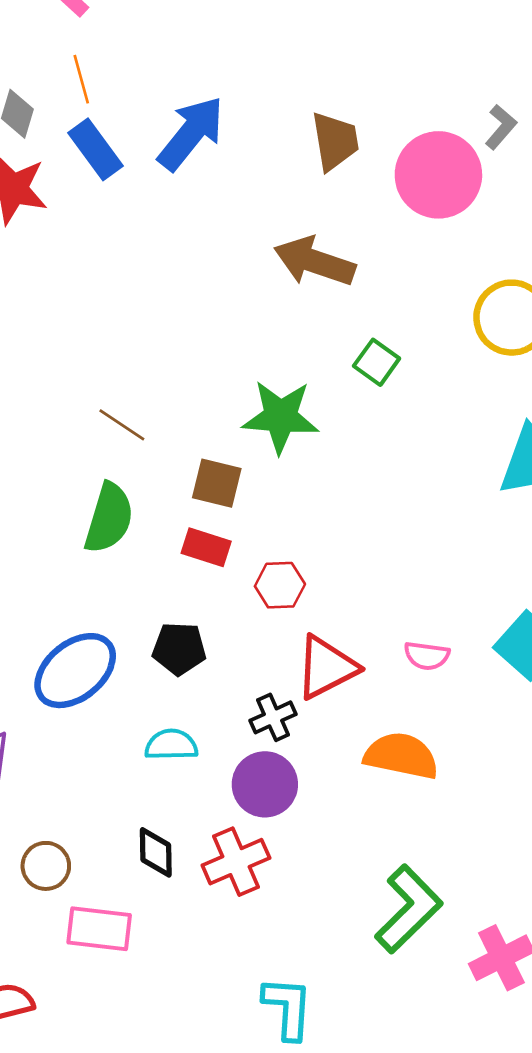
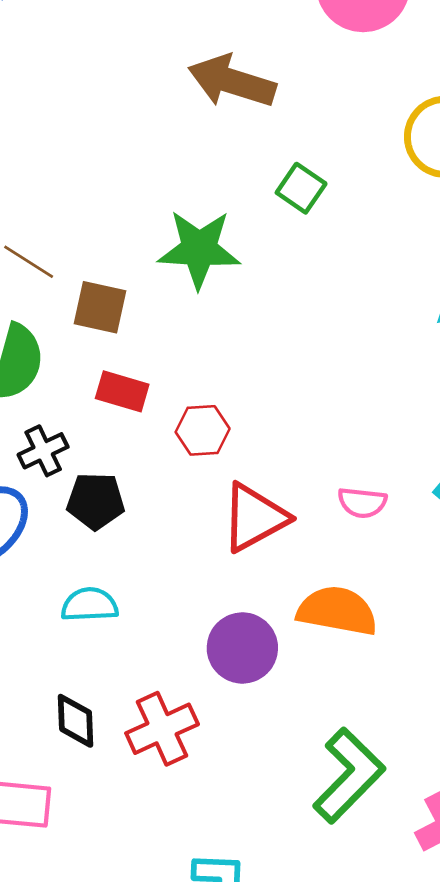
brown square: (217, 483) -> (100, 307), moved
black cross: (273, 717) -> (43, 451), moved
purple circle: (265, 784) -> (242, 648), moved

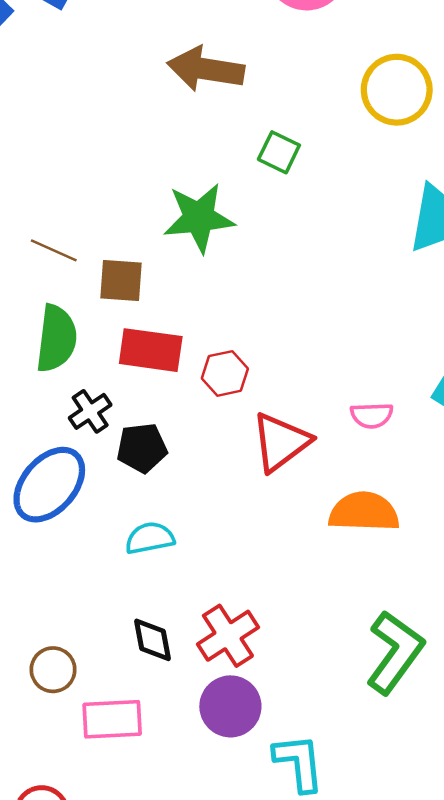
red rectangle: (122, 391) -> (151, 350), size x1.4
purple circle: (242, 648) -> (230, 706), moved

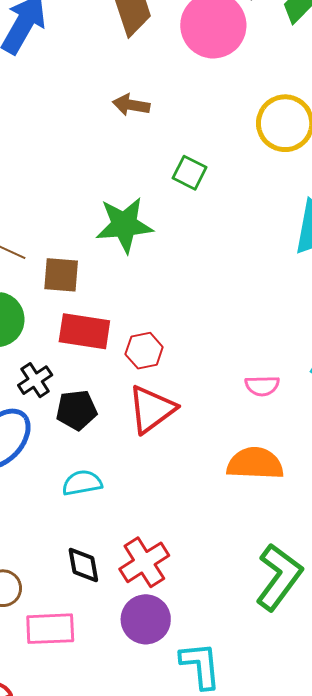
brown arrow: (206, 69) -> (131, 105), size x0.6
red triangle: (281, 442) -> (152, 409), moved

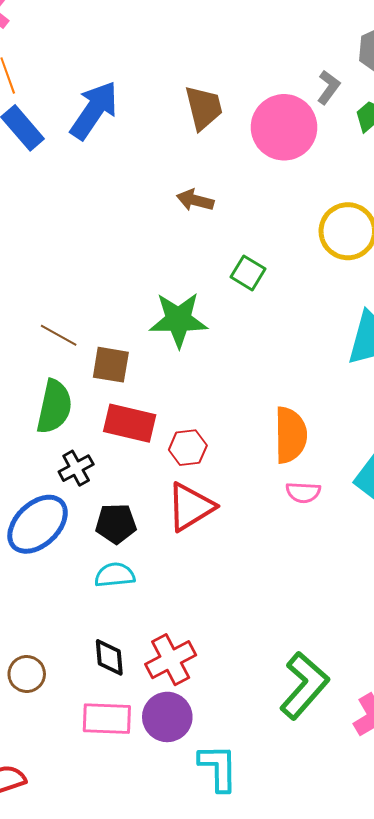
black pentagon: (76, 410) -> (116, 524), moved
orange semicircle: (255, 464) -> (290, 435), moved, turned 82
pink rectangle: (50, 629) -> (107, 719), moved

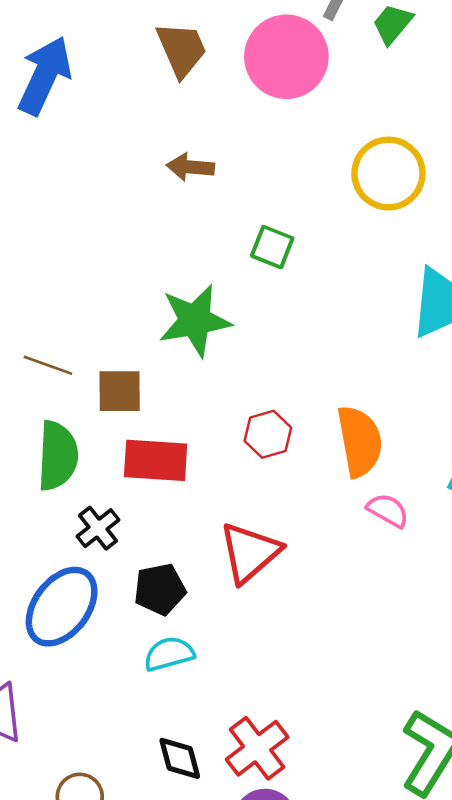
red hexagon: (188, 448) -> (268, 434), moved
pink semicircle: (303, 492) -> (388, 510), turned -144

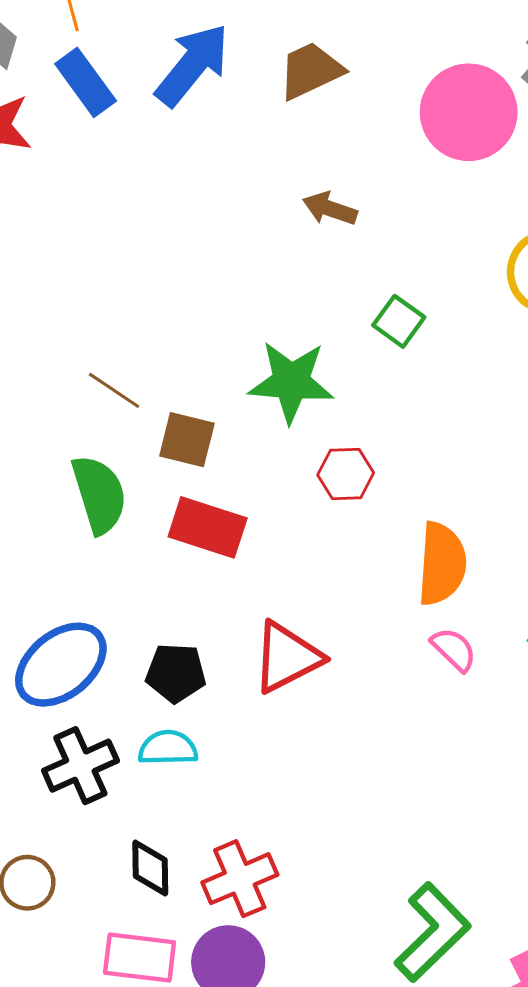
brown trapezoid: (182, 49) -> (311, 71), moved, turned -106
red hexagon: (268, 434) -> (346, 474), moved
green semicircle: (58, 456) -> (99, 494), turned -34
black cross: (98, 528) -> (80, 766), moved, size x1.4

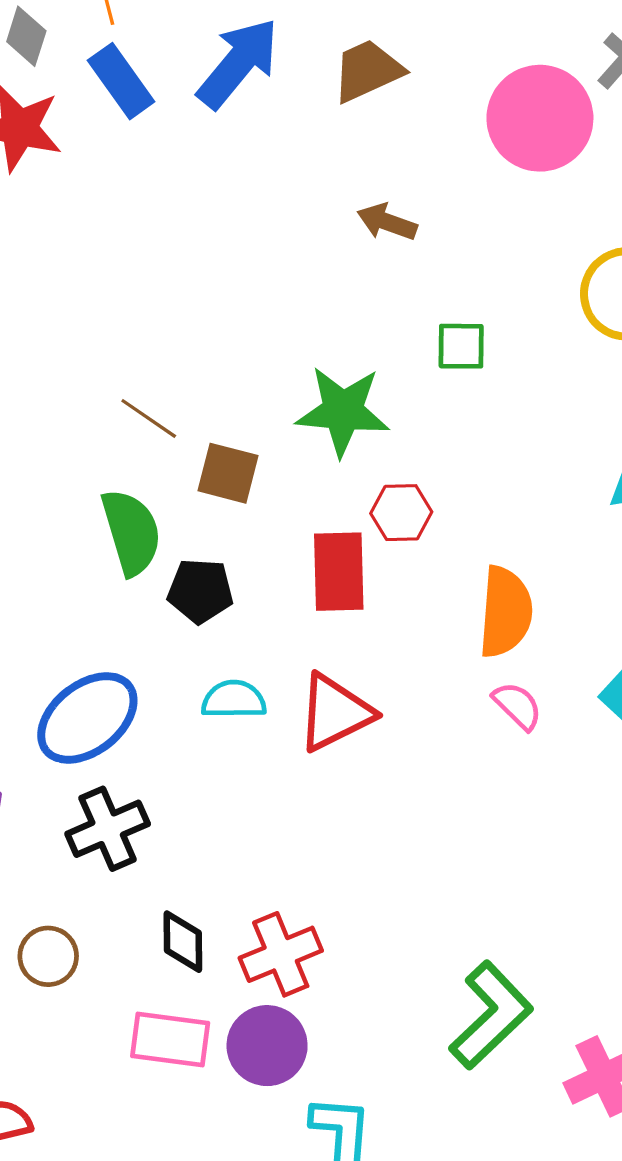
green square: (399, 321) -> (461, 346), turned -36
red rectangle: (208, 527) -> (339, 572), moved, turned 70
black pentagon: (176, 673) -> (200, 591), moved
cyan semicircle: (168, 748) -> (234, 700), moved

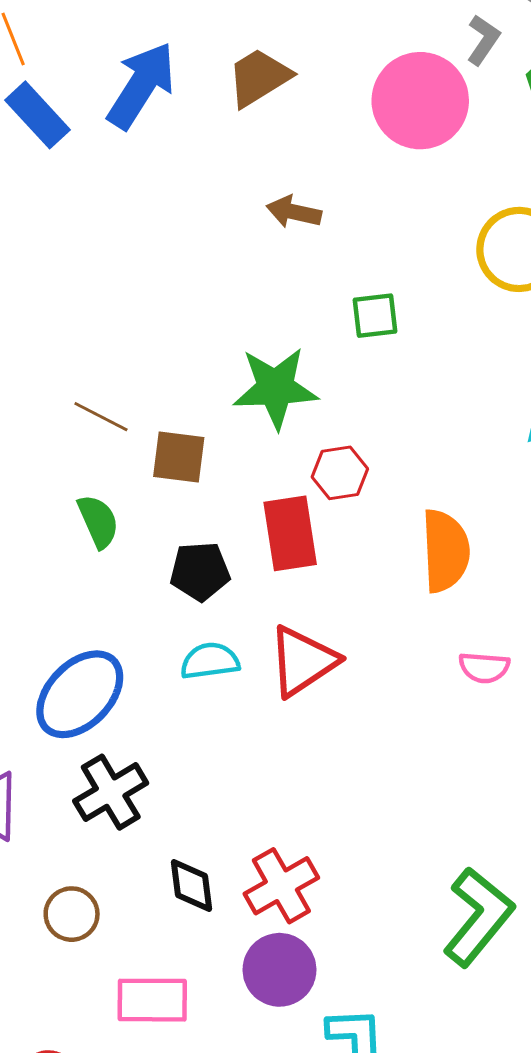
green semicircle: (131, 532) -> (98, 521), size x0.7
black pentagon: (200, 591) -> (200, 571), moved
pink semicircle: (517, 706) -> (484, 668), moved, turned 147
pink rectangle: (170, 1040) -> (152, 1000), moved

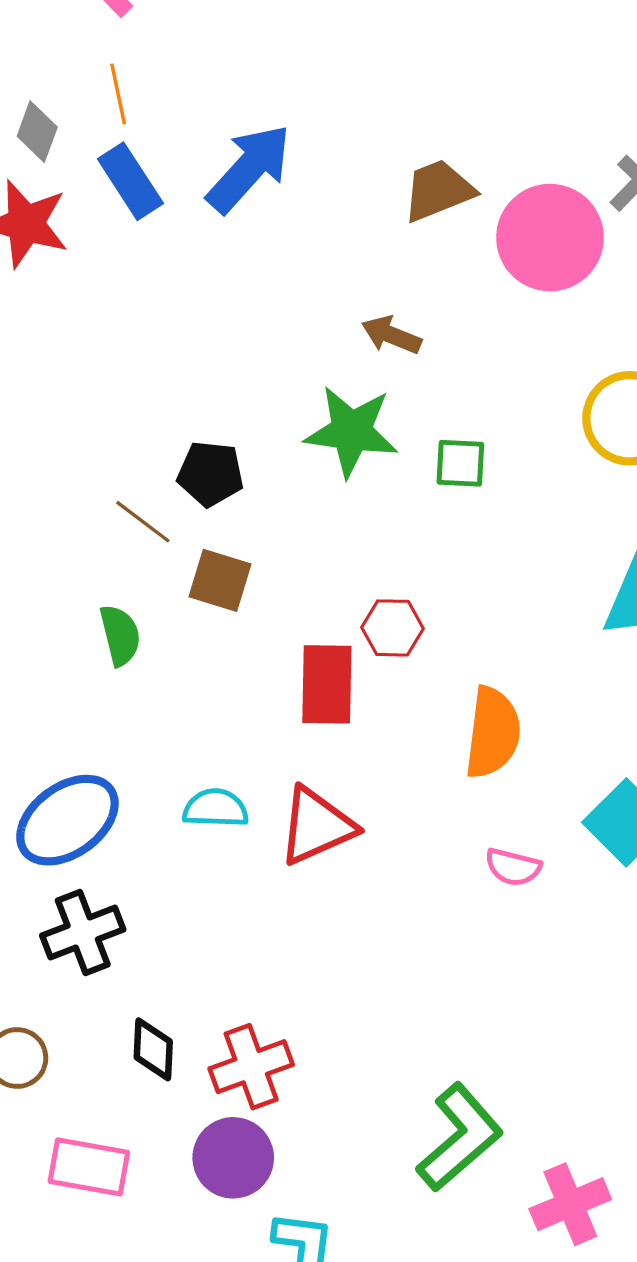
brown trapezoid: (259, 77) -> (438, 190), moved
green star: (275, 388) -> (351, 431), moved
black pentagon: (200, 571) -> (211, 474), moved

